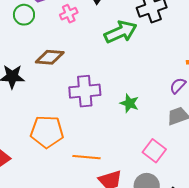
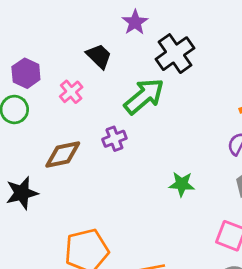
purple cross: (85, 91) -> (114, 139), moved, size x0.6

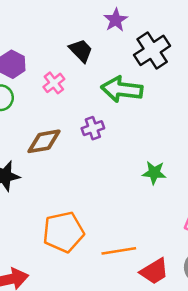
green arrow: (144, 96) -> (122, 89), turned -135

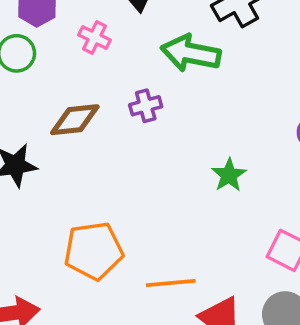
pink cross: (54, 83) -> (94, 37), turned -30
green star: (154, 173) -> (229, 175), turned 30

